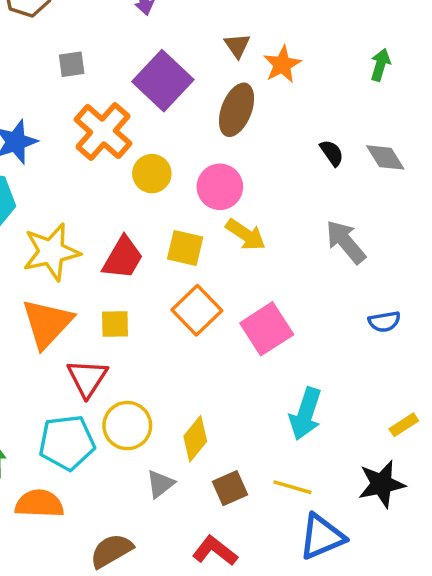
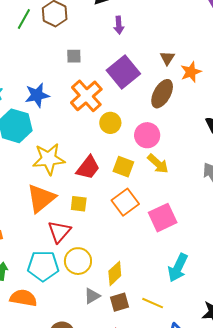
yellow line: (292, 487) -> (153, 303), moved
brown square: (230, 488) -> (119, 302), moved

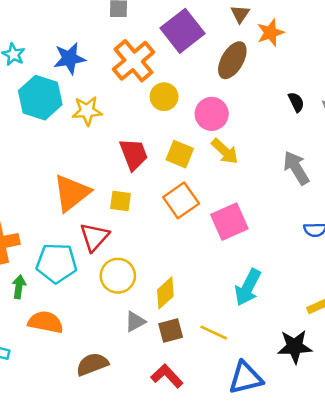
yellow star: (49, 159) -> (87, 111), moved, size x0.7
red trapezoid: (88, 168) -> (134, 154), turned -60
cyan pentagon: (43, 266) -> (56, 263), moved

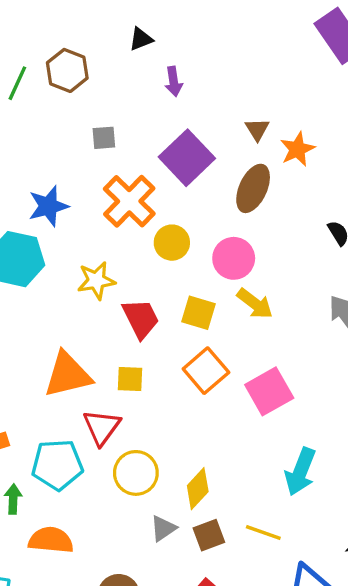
yellow star: (87, 111) -> (96, 281), moved
orange triangle: (72, 193) -> (68, 375), turned 30

